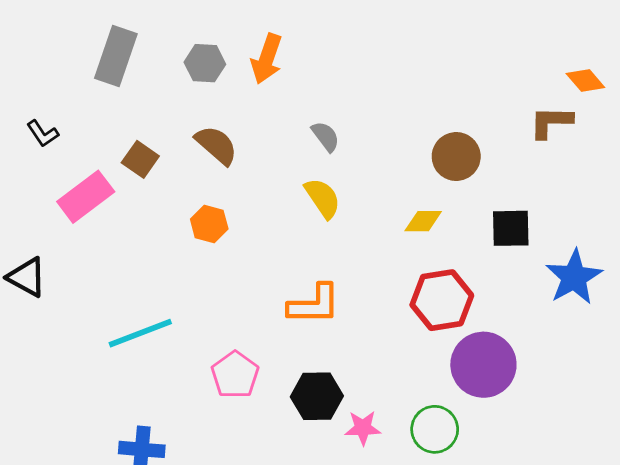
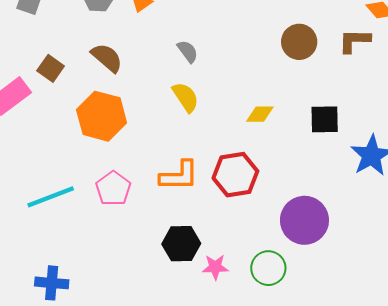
brown circle: (456, 157) -> (299, 42), moved
orange hexagon: (209, 224) -> (102, 116), size x1.8
red hexagon: (442, 300) -> (235, 175), moved
pink pentagon: (235, 375) -> (113, 188), moved

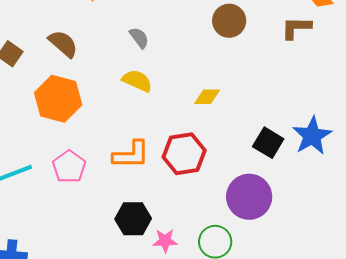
brown circle: (299, 42) -> (229, 21), moved
yellow semicircle: (185, 97) -> (137, 81), turned -32
black square: (325, 119) -> (268, 143), moved, turned 32

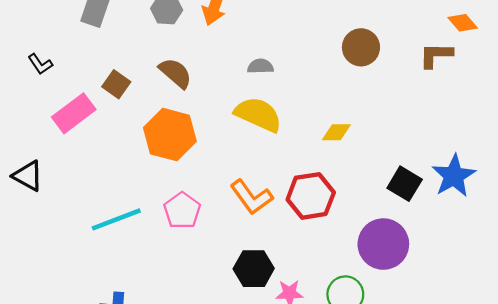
gray semicircle: (139, 38) -> (260, 66), turned -55
yellow semicircle: (137, 81) -> (258, 114), size x1.4
orange L-shape: (131, 155) -> (251, 197), turned 54

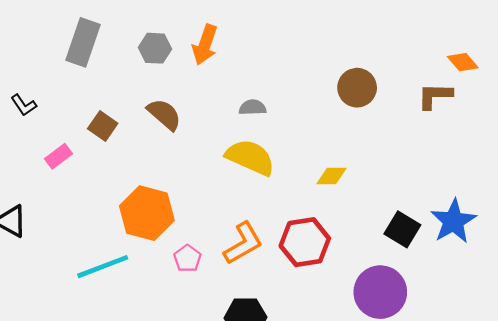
pink rectangle: (74, 113) -> (59, 156), size x0.6
orange hexagon: (170, 135) -> (147, 213), moved
orange L-shape: (251, 197) -> (243, 243), turned -84
pink pentagon: (182, 211) -> (187, 258), moved, size x0.7

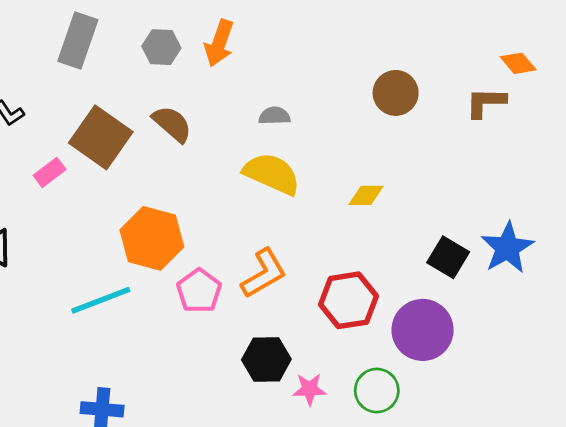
brown square: (103, 126) -> (101, 137), size x1.8
red hexagon: (305, 242) -> (348, 300), moved
pink pentagon: (187, 258) -> (199, 291), size x1.4

